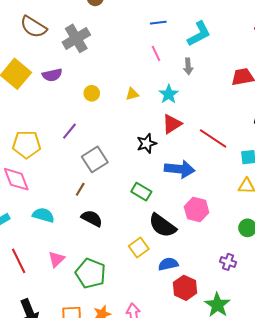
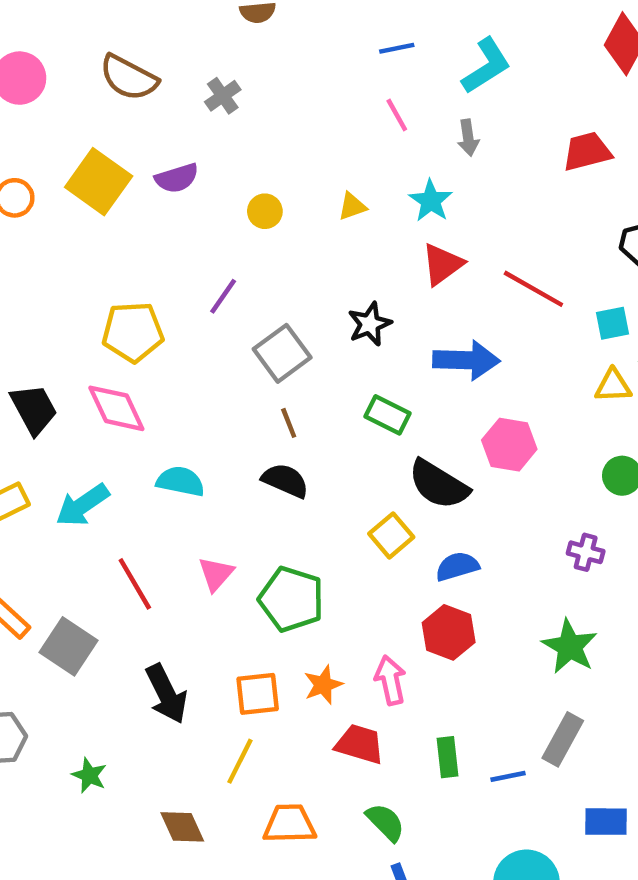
gray cross: (76, 38) -> (223, 96), size x0.6
black star: (147, 144) -> (370, 324), moved
brown line: (80, 189) -> (289, 423), moved, turned -48
red hexagon: (185, 288) -> (449, 632), moved

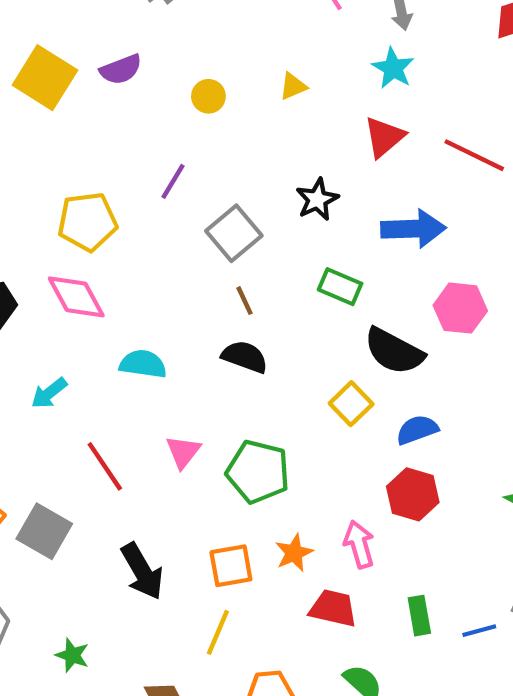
cyan star: (431, 201) -> (393, 68), moved
cyan arrow: (82, 505) -> (49, 393), size x0.7

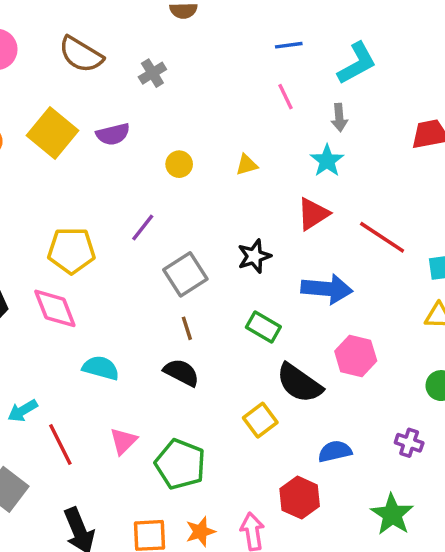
cyan arrow: (49, 393) -> (23, 411), moved
blue semicircle: (417, 430) -> (335, 451), moved

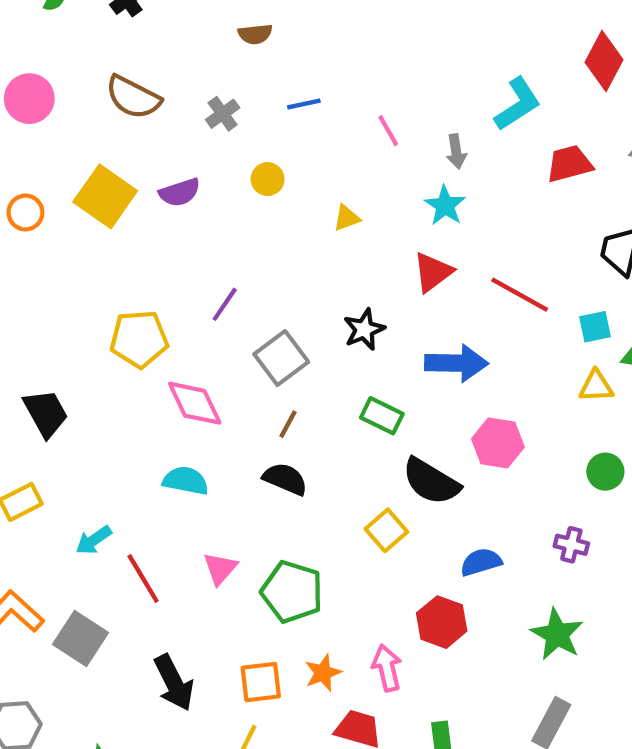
blue line: (289, 45) -> (304, 104), moved
cyan L-shape: (357, 63) -> (518, 104), moved
yellow circle: (179, 164) -> (268, 179), moved
pink diamond: (55, 308) -> (195, 403), moved
brown line: (187, 328) -> (288, 424), turned 50

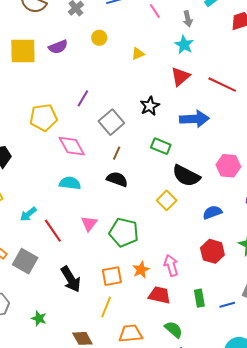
yellow square: (105, 196) -> (23, 51), turned -32
pink hexagon: (498, 443) -> (228, 166), moved
red hexagon: (442, 622) -> (212, 251), moved

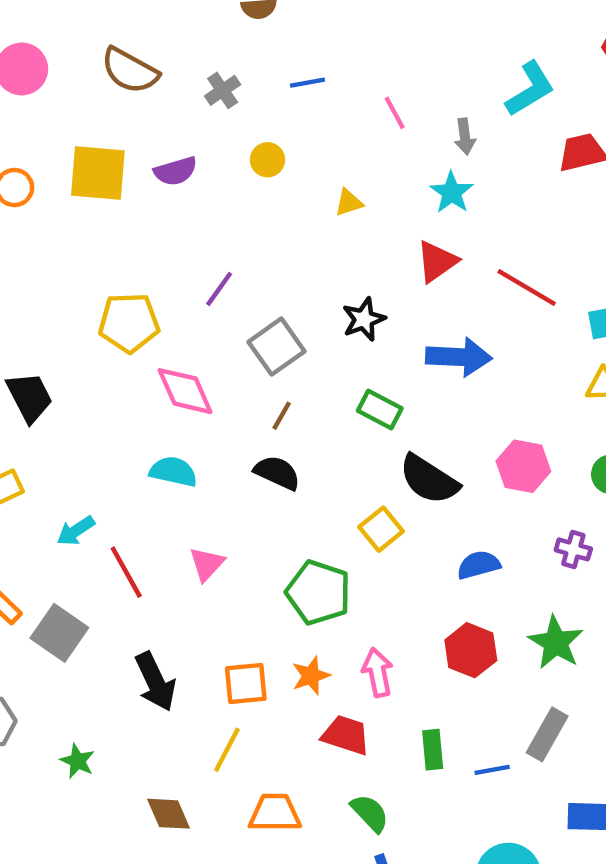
green pentagon: (124, 232) -> (318, 593), moved

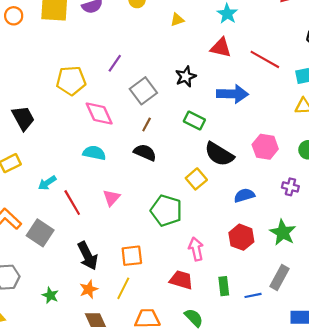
red triangle: (437, 261) -> (221, 48), turned 50
orange star: (311, 676) -> (89, 289), moved

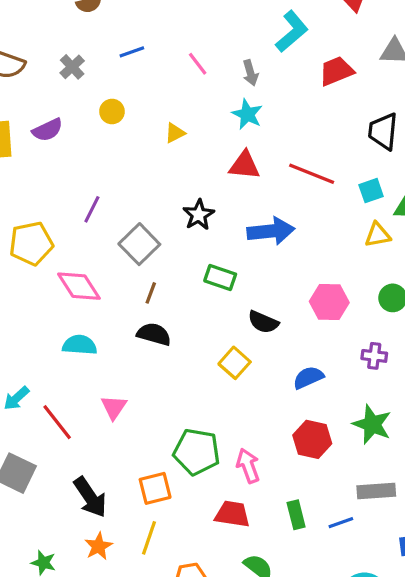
black semicircle: (219, 154) -> (263, 322), size x0.7
green pentagon: (166, 211) -> (197, 452), moved
gray rectangle: (280, 277) -> (376, 491), turned 65

